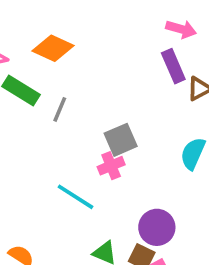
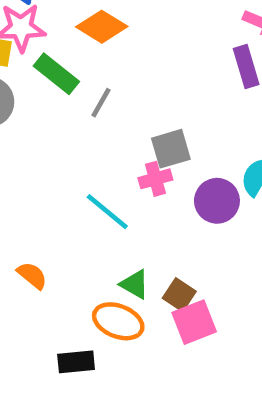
purple circle: (157, 227) -> (217, 201), moved

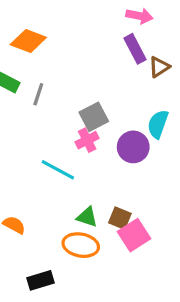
black rectangle: (76, 362) -> (41, 280), moved

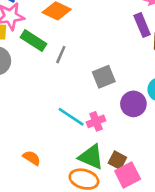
pink cross: (87, 140) -> (96, 121), moved
green triangle: (87, 217) -> (91, 157), size x1.5

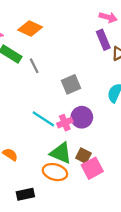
gray line: (61, 55) -> (34, 66), turned -49
purple circle: (133, 104) -> (82, 117), moved

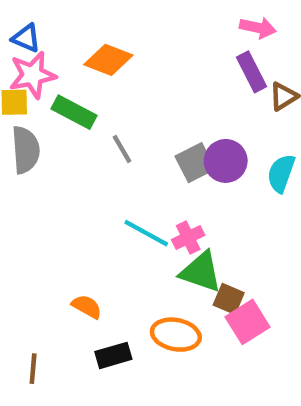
gray line: (34, 66) -> (122, 149), moved
purple circle: (82, 117) -> (226, 161), moved
green triangle: (61, 153) -> (201, 272), moved
black rectangle: (25, 194) -> (113, 355), moved

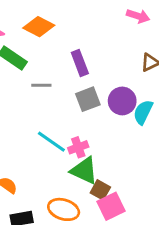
purple rectangle: (251, 72) -> (80, 63), moved
gray line: (122, 149) -> (41, 85), turned -66
purple circle: (226, 161) -> (122, 101), moved

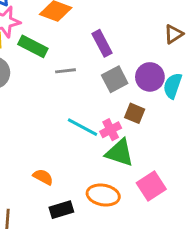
brown square: (100, 190) -> (135, 113), moved

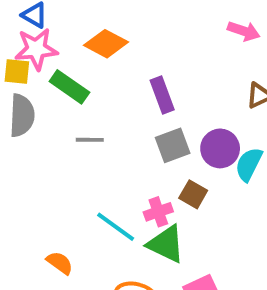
gray line: (65, 71) -> (90, 140), moved
cyan line: (82, 127) -> (116, 227), moved

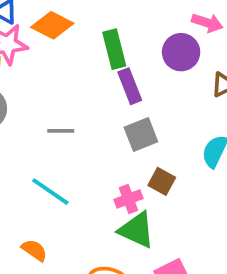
orange diamond: (106, 44) -> (52, 25), moved
green rectangle: (69, 87) -> (114, 49), moved, turned 42
purple circle: (220, 148) -> (181, 52), moved
cyan line: (116, 227) -> (50, 192), moved

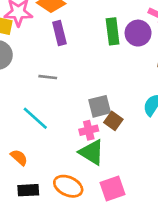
green rectangle: (114, 49) -> (113, 31), moved
purple rectangle: (130, 86) -> (59, 33), moved
gray square: (141, 134) -> (100, 106), moved

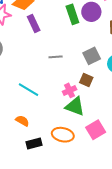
gray line: (48, 77) -> (56, 57), moved
gray square: (100, 106) -> (92, 56), moved

